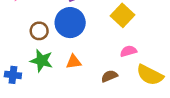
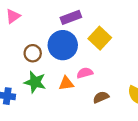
yellow square: (122, 15) -> (100, 38), moved
pink semicircle: (128, 51) -> (85, 73), moved

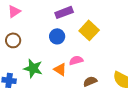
blue circle: (63, 45) -> (57, 36), size x0.6
brown circle: (33, 53) -> (13, 40), moved
orange triangle: (66, 83) -> (60, 69), turned 40

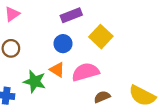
pink semicircle: (76, 60) -> (85, 72), size x1.6
orange triangle: (60, 69) -> (57, 70), moved

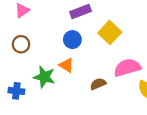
pink semicircle: (85, 72) -> (127, 68), moved
brown semicircle: (102, 97) -> (98, 84), moved

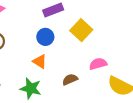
pink semicircle: (127, 68) -> (98, 64), size x0.7
green star: (44, 77) -> (31, 88), moved

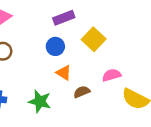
orange triangle: (40, 62) -> (64, 73), moved

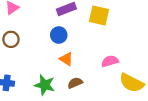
yellow square: (94, 39) -> (99, 15), moved, turned -30
brown semicircle: (82, 92) -> (75, 83), moved

